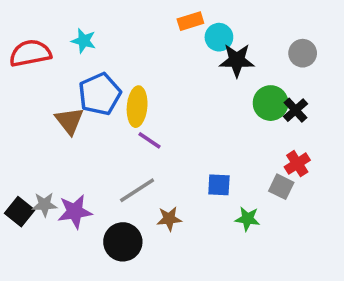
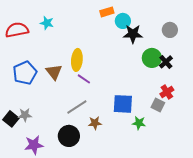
blue pentagon: (100, 94) -> (25, 73), moved
brown triangle: (69, 121) -> (54, 72), moved
blue square: (219, 185) -> (123, 104), size x1.5
purple star: (75, 212) -> (34, 145), moved

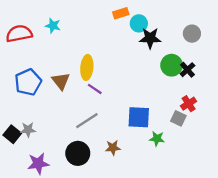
brown star: (95, 123) -> (113, 148), moved

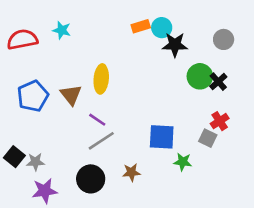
orange rectangle: (121, 13) -> (141, 26), moved
purple line: (95, 89) -> (97, 120), moved
gray star: (28, 130) -> (35, 162), moved

